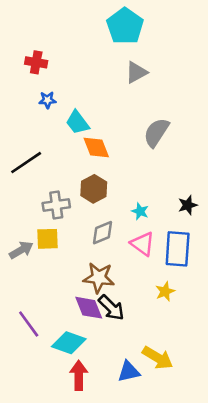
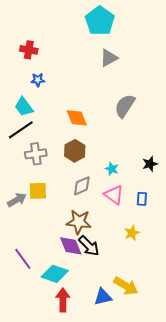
cyan trapezoid: (77, 122) -> (24, 107), moved
gray cross: (56, 205) -> (36, 154), moved
blue rectangle: (178, 249) -> (142, 199), size x0.5

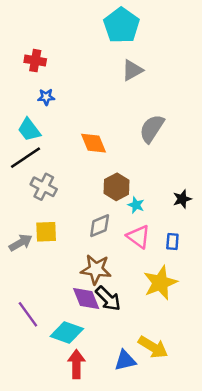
brown hexagon: (75, 151) -> (117, 187), moved
gray cross: (36, 154) -> (44, 187), turned 35
yellow star: (132, 233) -> (160, 283), size x1.8

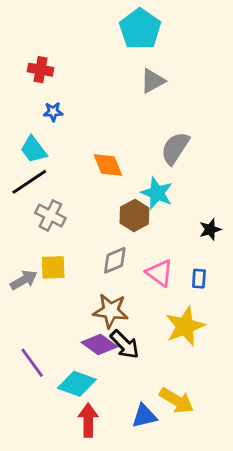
cyan star: (136, 205) -> (157, 193), moved, size x1.6
purple diamond: (86, 299) -> (99, 344), turned -32

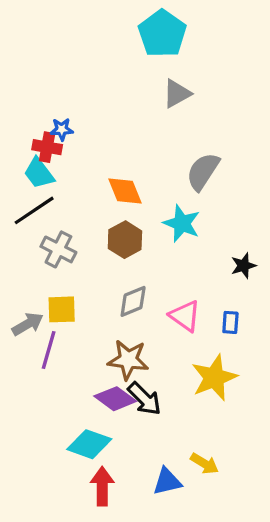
red cross: (41, 70) -> (47, 147), moved
brown hexagon: (134, 215) -> (125, 240), moved
purple line: (32, 363) -> (49, 350), moved, turned 52
yellow arrow: (177, 401) -> (204, 464), size x0.7

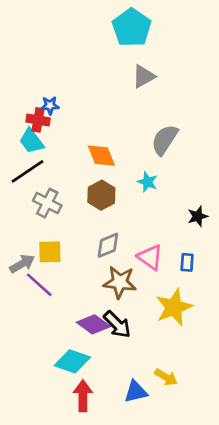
cyan star: (182, 223) -> (148, 182), size x0.7
purple line: (49, 350) -> (39, 285), turned -64
brown star: (128, 360) -> (120, 282), moved

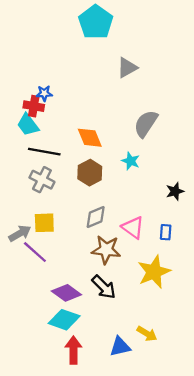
cyan pentagon: (132, 28) -> (96, 22), moved
black line: (27, 171) -> (44, 152), moved, turned 44
purple diamond: (93, 324) -> (66, 293), moved

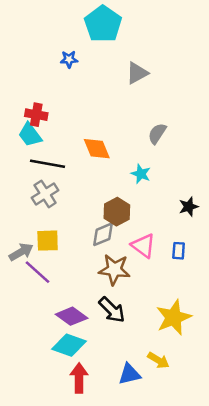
blue star: (44, 93) -> (69, 59), moved
gray semicircle: (146, 124) -> (157, 134), size x0.7
brown hexagon: (90, 173) -> (117, 212), moved
gray cross: (42, 180) -> (45, 194), turned 30
yellow star: (154, 272) -> (174, 317), moved

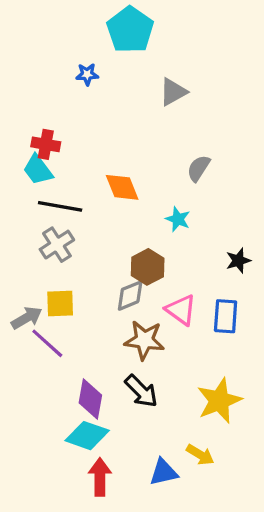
blue rectangle: (179, 251) -> (226, 316), size x1.5
purple diamond: (72, 316) -> (90, 399), turned 64

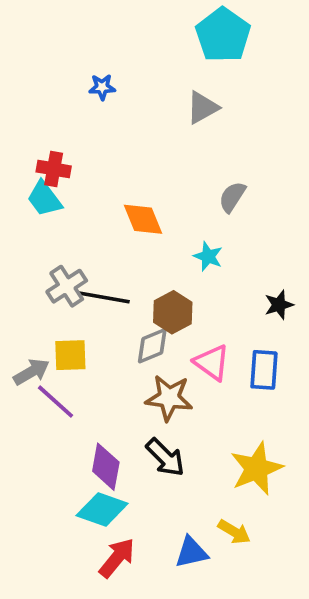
cyan pentagon: (130, 30) -> (223, 35), moved
black line: (60, 206) -> (104, 297), moved
red arrow: (100, 477) -> (117, 558), turned 39

